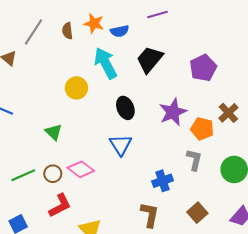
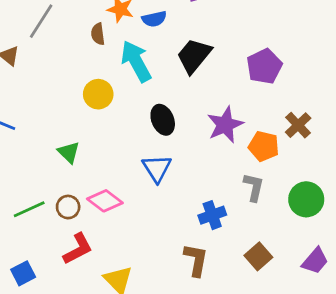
brown semicircle: (67, 31) -> (98, 34), moved

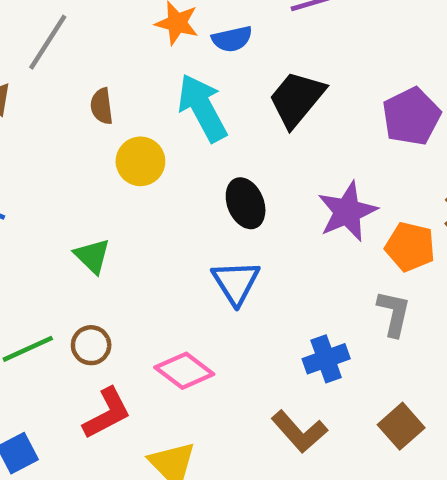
brown semicircle: (98, 34) -> (102, 106), moved
pink diamond: (105, 201) -> (184, 371), moved
brown L-shape: (196, 260) -> (299, 432), turned 128

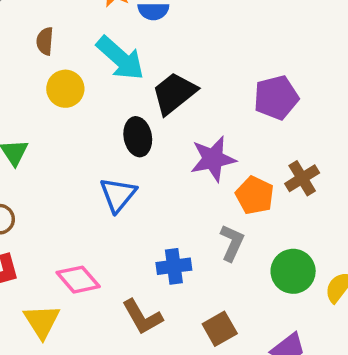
black trapezoid: (297, 99) -> (174, 93), moved
cyan arrow: (202, 108) -> (120, 58), turned 148
pink diamond: (184, 371) -> (78, 280), moved

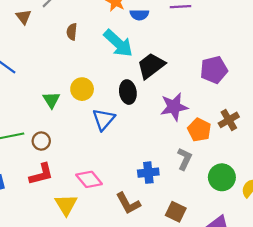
yellow circle: (65, 89) -> (82, 89), moved
blue triangle: (118, 195) -> (104, 119), moved
brown square: (220, 329) -> (176, 212), turned -36

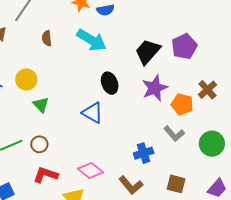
black trapezoid: (151, 66) -> (148, 52), moved
yellow circle: (82, 89) -> (26, 80), moved
blue triangle: (104, 119) -> (93, 113), turned -30
gray L-shape: (185, 159) -> (174, 134), turned 125
red L-shape: (41, 174) -> (46, 175), turned -135

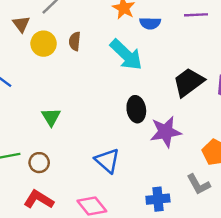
yellow circle: (26, 80) -> (44, 44), moved
purple star: (155, 88) -> (166, 132), moved
blue triangle: (93, 113) -> (107, 161), moved

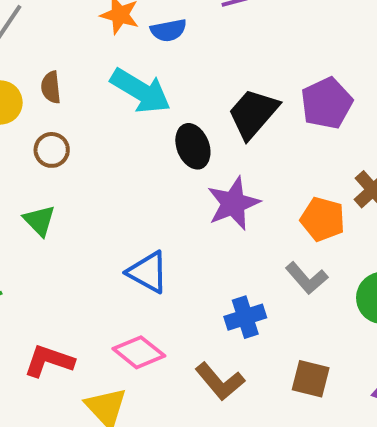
black ellipse: (136, 109) -> (193, 146), moved
brown circle: (39, 163) -> (52, 150), moved

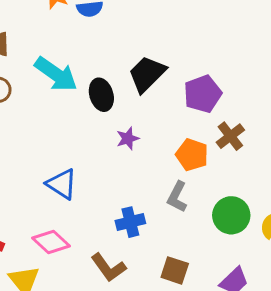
cyan arrow: (141, 91) -> (56, 74), moved
purple pentagon: (327, 103) -> (203, 94), moved
purple star: (233, 203) -> (128, 138), size x0.6
gray L-shape: (307, 278) -> (177, 197), turned 64

